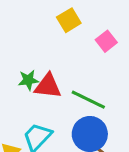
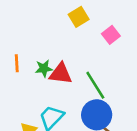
green line: (88, 100) -> (95, 85), turned 32

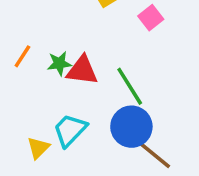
orange line: (17, 63) -> (22, 56), turned 36

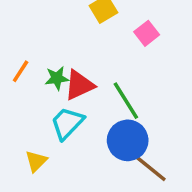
red triangle: (82, 70) -> (79, 85), turned -32
cyan trapezoid: (70, 130) -> (67, 123), moved

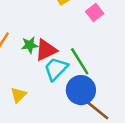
cyan trapezoid: (67, 123) -> (56, 69), moved
yellow triangle: (36, 161) -> (18, 95), moved

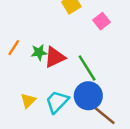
cyan trapezoid: (56, 69) -> (57, 102), moved

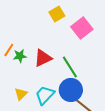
pink square: (102, 21) -> (82, 28), size x1.5
green star: (39, 52) -> (20, 56), moved

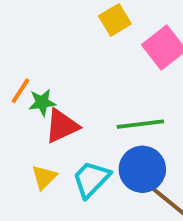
red triangle: (43, 58) -> (62, 126), moved
green line: (70, 67) -> (140, 124), turned -65

